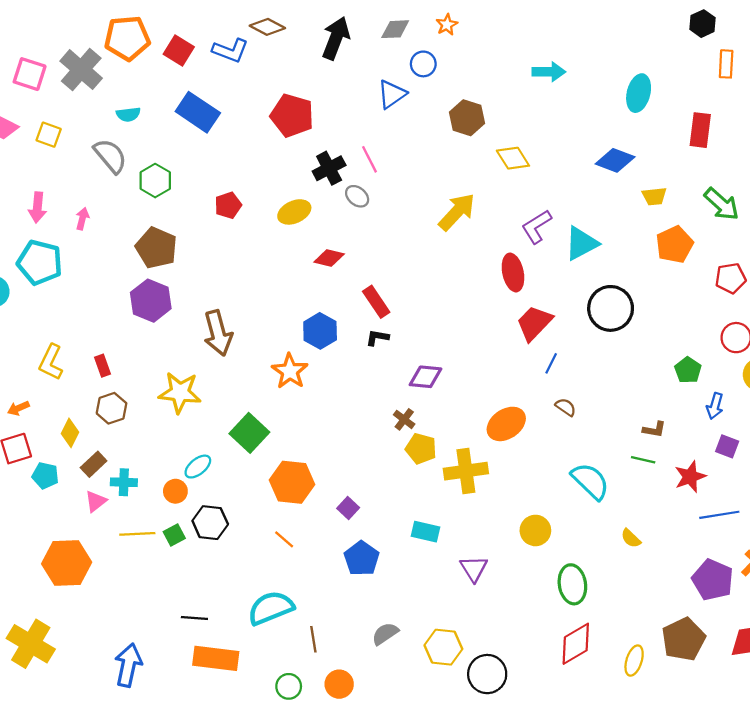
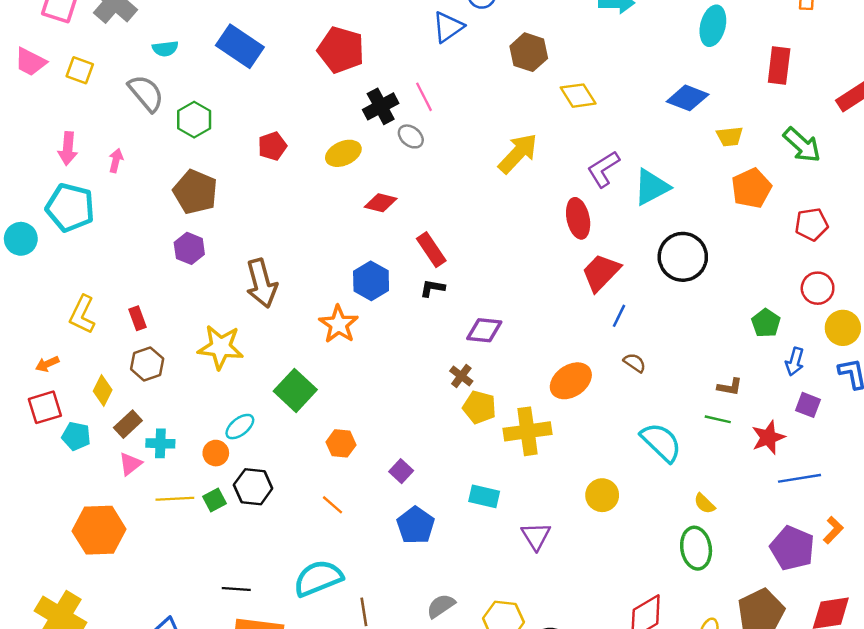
purple hexagon: (151, 301) -> (189, 248), size x0.7
orange hexagon: (292, 482) -> (341, 443), size x0.6
green ellipse: (572, 584) -> (696, 548), moved

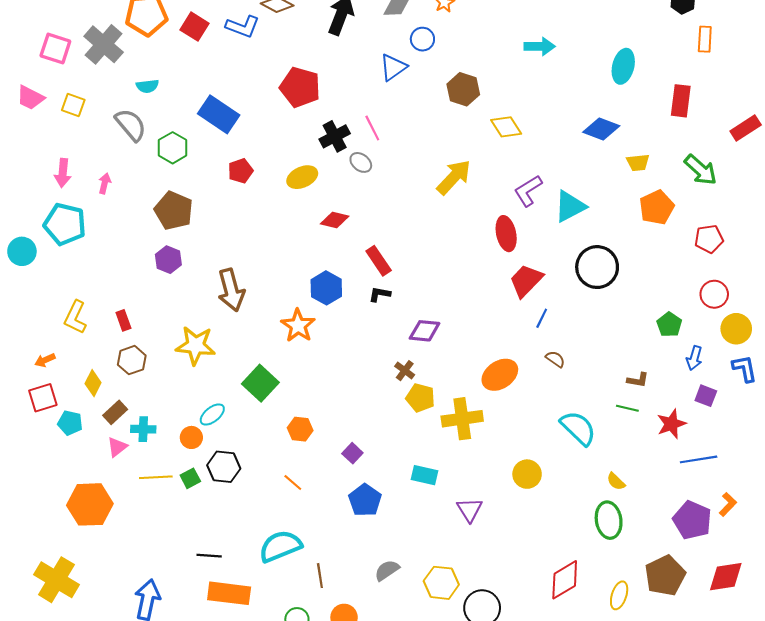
blue rectangle: (240, 46) -> (219, 114), moved

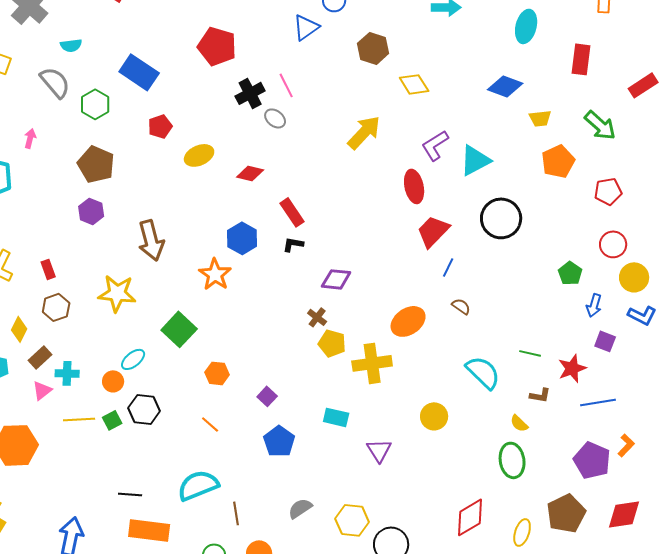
yellow ellipse: (302, 177) -> (199, 155), moved
blue L-shape: (745, 368) -> (642, 315), turned 128
brown L-shape: (638, 380) -> (540, 395), moved

